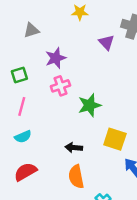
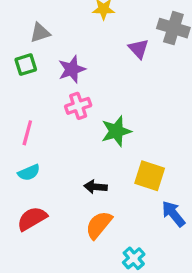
green square: (19, 75) -> (26, 65), moved
orange semicircle: (76, 177) -> (99, 225), turned 50

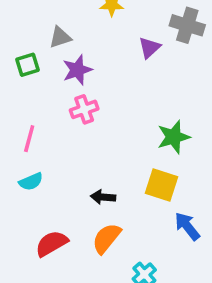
gray triangle: (40, 33) -> (60, 37), moved
purple triangle: (138, 49) -> (149, 48), turned 30
green star: (116, 131) -> (174, 137), moved
red semicircle: (32, 219) -> (52, 243), moved

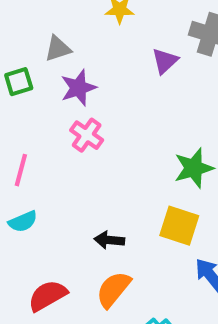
pink cross: (84, 109) -> (87, 135), turned -36

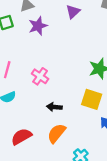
purple triangle: (165, 61) -> (73, 12), moved
pink cross: (87, 135) -> (40, 76), moved

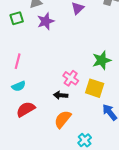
pink cross: (40, 76) -> (71, 78), moved
red semicircle: (21, 137) -> (26, 109), moved

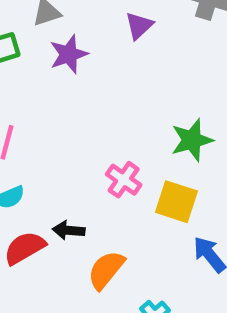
black arrow: (61, 95) -> (69, 230), moved

